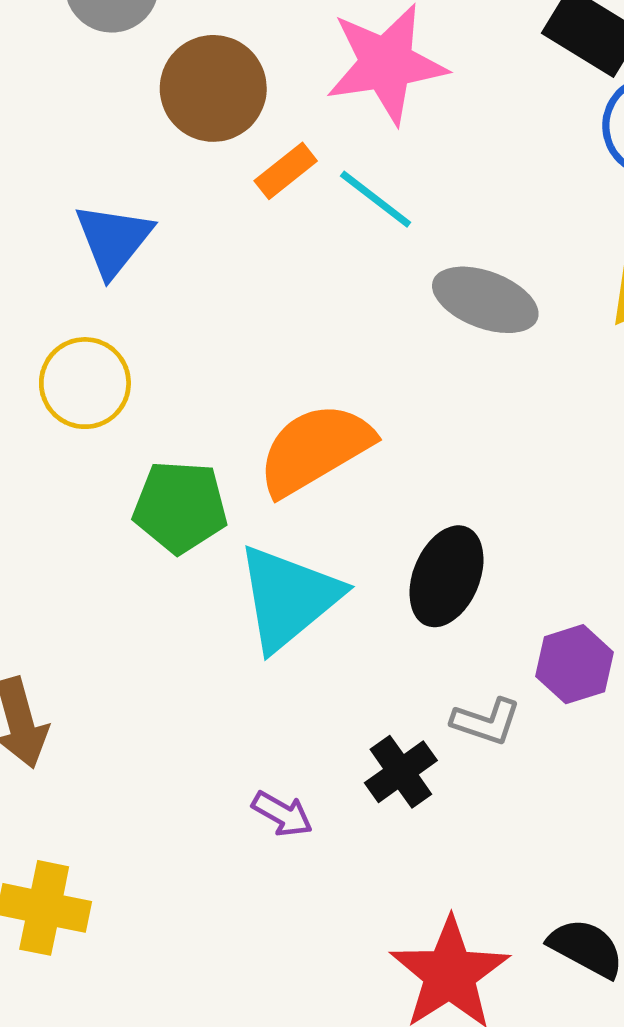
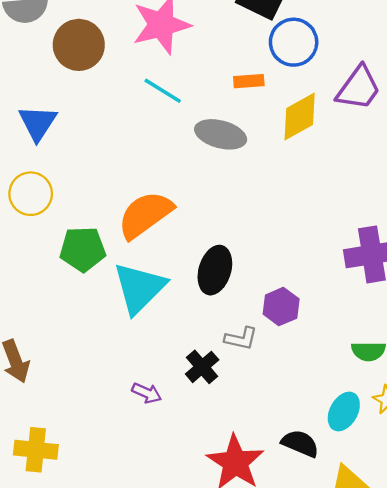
orange rectangle: (286, 171) -> (249, 81), moved, turned 40

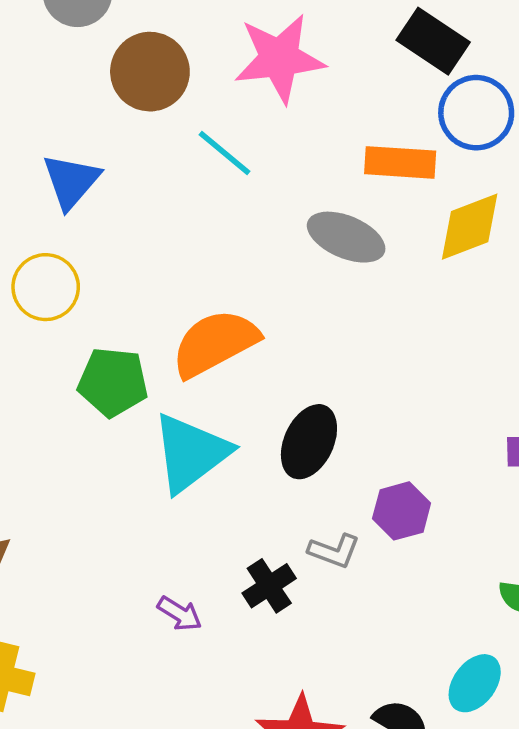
orange rectangle: (249, 81) -> (400, 162), size x1.5
cyan line: (163, 91) -> (225, 153), moved

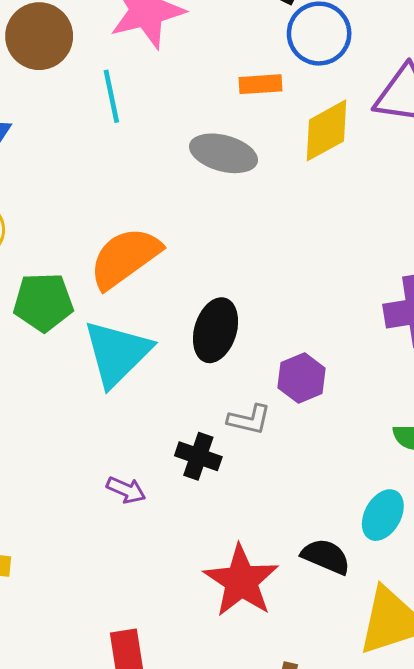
cyan line: (225, 153) -> (111, 96), turned 46
orange rectangle: (400, 162) -> (261, 84), size x0.7
black cross: (269, 586) -> (198, 456), turned -30

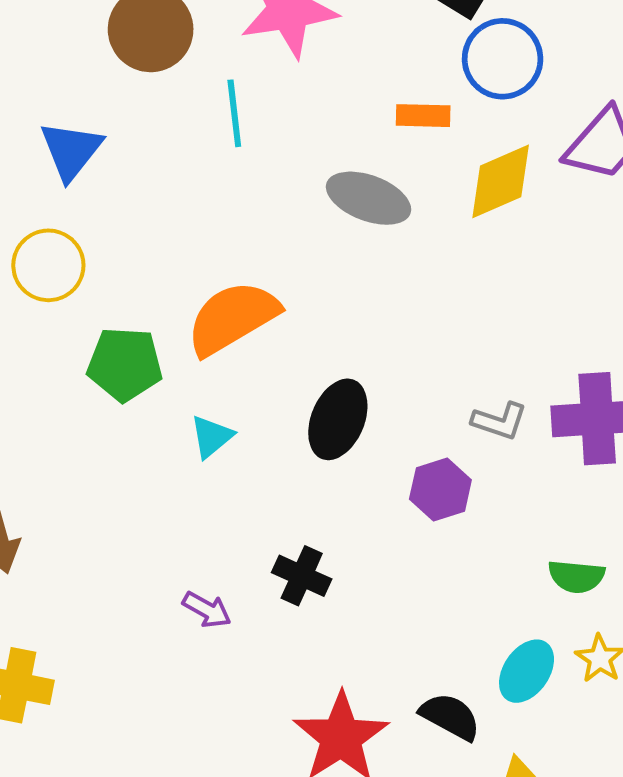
cyan triangle: (117, 353) -> (212, 437), size x0.5
gray L-shape: (249, 419) -> (499, 421), moved

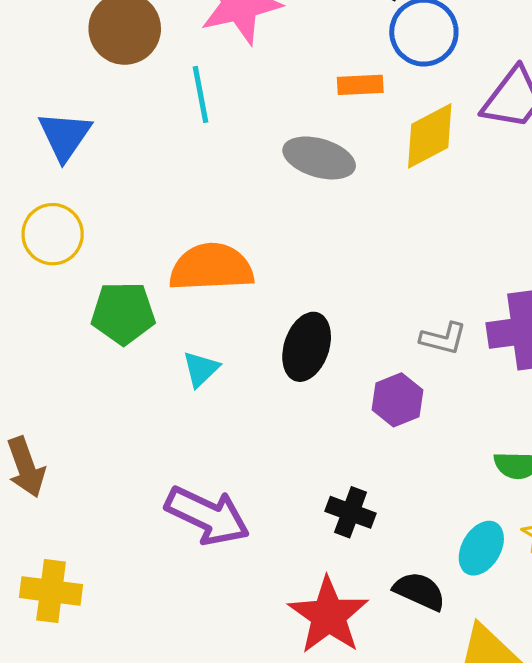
orange semicircle: (232, 318) -> (211, 267), turned 32
black cross: (302, 576) -> (351, 512), moved
purple arrow: (207, 610) -> (207, 516), size x2.0

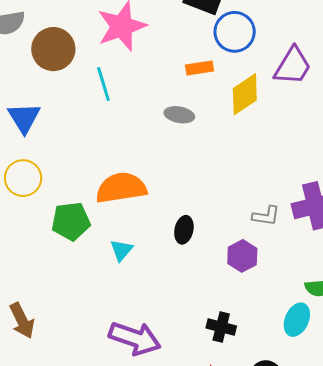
gray ellipse: (319, 158) -> (179, 115), size x0.7
black ellipse: (307, 347) -> (184, 230), size x0.7
cyan ellipse: (481, 548) -> (297, 320), moved

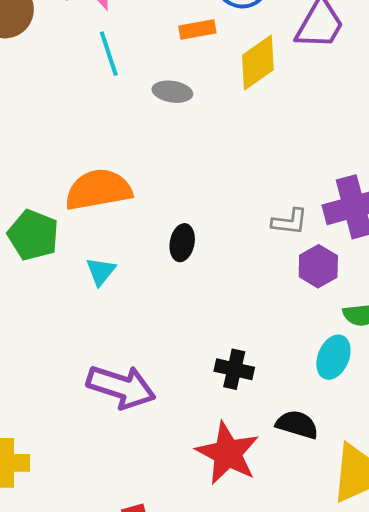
cyan line: (103, 84) -> (109, 54), moved
green pentagon: (71, 221) -> (33, 235), turned 30
purple hexagon: (242, 256) -> (318, 266), moved

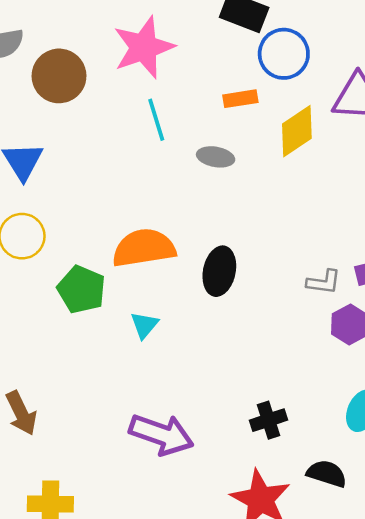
black ellipse: (182, 243) -> (219, 271), moved, size x1.4
black cross: (234, 369) -> (269, 420), turned -32

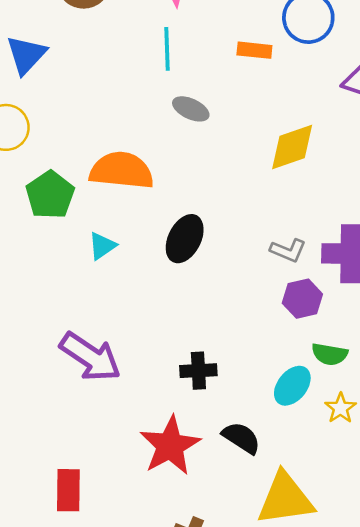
yellow diamond: (297, 131) -> (292, 147), moved
gray ellipse: (216, 157) -> (191, 109), moved
black ellipse: (219, 271) -> (185, 239), moved

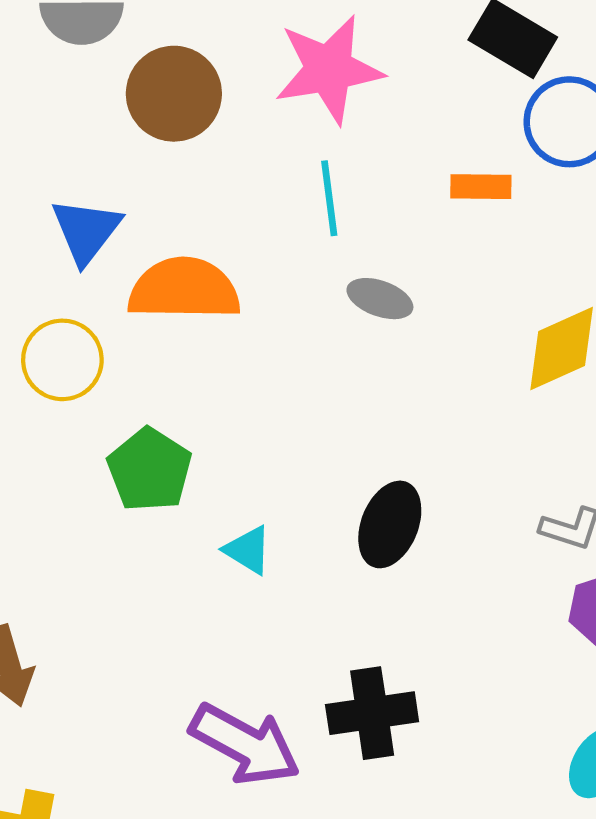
orange semicircle: (122, 171) -> (184, 289), moved
cyan triangle: (102, 246) -> (248, 550), turned -48
black cross: (198, 371) -> (372, 713), moved, size x1.4

